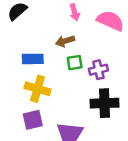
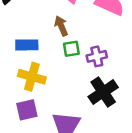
brown arrow: (65, 41) -> (61, 26), turned 84
black cross: (104, 103) -> (103, 92), turned -32

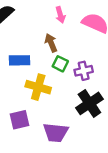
green square: (71, 49) -> (60, 64), turned 35
yellow cross: (32, 77) -> (38, 87), moved

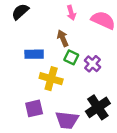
purple cross: (84, 71) -> (93, 64), turned -35
black cross: (89, 103) -> (98, 107), moved

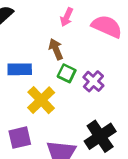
pink arrow: (71, 13) -> (67, 17), turned 40
yellow cross: (51, 79) -> (41, 100), turned 30

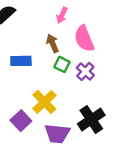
pink semicircle: (107, 26) -> (84, 39), moved, turned -136
yellow cross: (41, 100) -> (44, 102), moved
purple square: (20, 138) -> (21, 121), turned -30

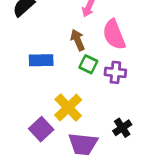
purple cross: (85, 71) -> (115, 72), turned -36
black cross: (91, 119) -> (122, 128), size x0.6

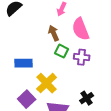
blue rectangle: (41, 60) -> (24, 63), moved

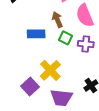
blue rectangle: (24, 63) -> (36, 34), moved

